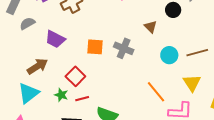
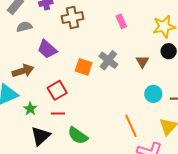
gray cross: (124, 48) -> (108, 60), moved
green star: (61, 95) -> (30, 109), moved

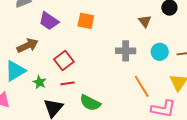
gray cross: (108, 60) -> (126, 51), moved, turned -30
orange square: (84, 67) -> (86, 21), moved

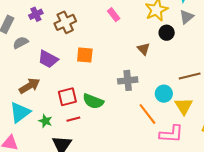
cyan circle: (160, 52) -> (164, 94), moved
red square: (64, 61) -> (67, 97), turned 30
green semicircle: (90, 103) -> (93, 101), moved

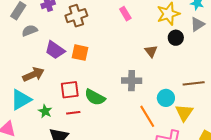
orange square: (85, 55) -> (80, 53), moved

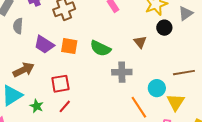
gray semicircle: (30, 31) -> (18, 26), turned -63
green semicircle: (95, 97) -> (100, 48), moved
red line: (73, 113) -> (65, 106), turned -40

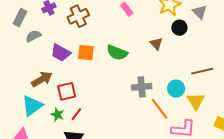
gray triangle: (186, 13) -> (200, 12), turned -35
gray semicircle: (18, 26) -> (33, 36), turned 63
gray cross: (122, 72) -> (142, 87), moved
red square: (60, 84) -> (67, 91), moved
red line: (65, 106) -> (76, 114), moved

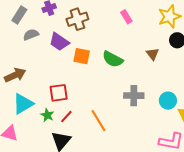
purple trapezoid: (61, 53) -> (59, 42), moved
brown arrow: (42, 79) -> (15, 75), moved
orange line: (159, 109) -> (98, 121), moved

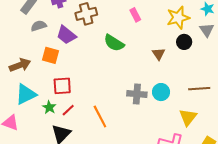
orange square: (82, 56) -> (50, 55), moved
green semicircle: (113, 59) -> (114, 43), moved
cyan circle: (168, 101) -> (161, 92), moved

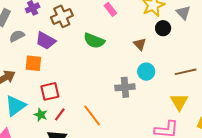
cyan circle: (161, 92) -> (146, 72), moved

